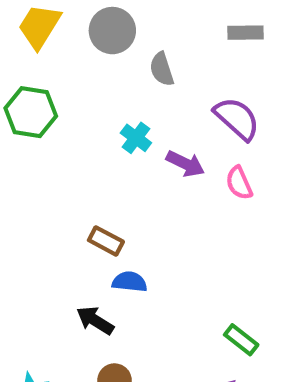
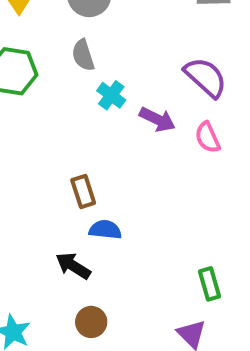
gray semicircle: (162, 69) -> (83, 55), moved
brown rectangle: (106, 241) -> (83, 192), turned 44
green rectangle: (241, 340) -> (210, 284), turned 36

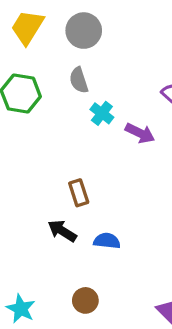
blue semicircle: (105, 230) -> (107, 241), moved
black arrow: (73, 266) -> (62, 231), moved

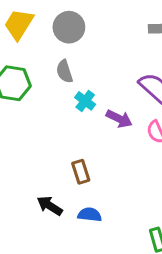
brown rectangle: (79, 193) -> (81, 172), moved

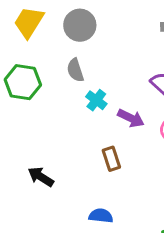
brown rectangle: (81, 172) -> (111, 159), moved
black arrow: (50, 206) -> (41, 177), moved

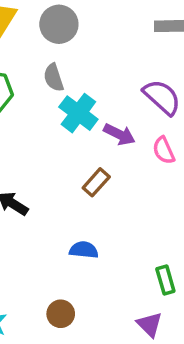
cyan cross: (96, 100) -> (78, 113), size x1.5
brown rectangle: (111, 159) -> (96, 182), turned 60

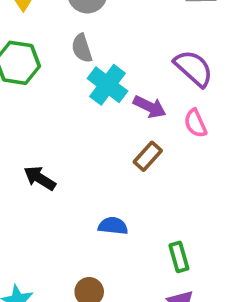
brown rectangle: (96, 182) -> (148, 156), moved
green rectangle: (165, 280) -> (179, 257), moved

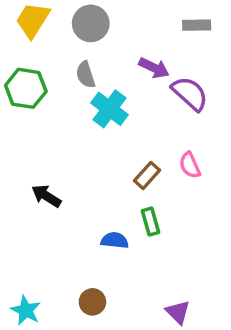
purple arrow: (150, 107) -> (154, 68), moved
pink semicircle: (195, 123) -> (190, 165), moved
green rectangle: (179, 257) -> (151, 222), moved

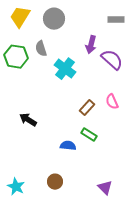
purple arrow: (154, 68) -> (91, 45), turned 78
gray semicircle: (86, 75) -> (41, 49), moved
green rectangle: (151, 222) -> (89, 135), turned -42

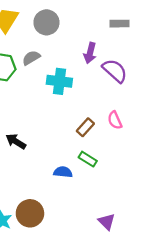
gray semicircle: (41, 49) -> (31, 58), turned 77
cyan cross: (65, 69) -> (59, 81), turned -30
brown circle: (55, 182) -> (30, 213), moved, size x1.5

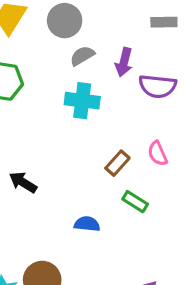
gray semicircle: (31, 58) -> (82, 56), moved
purple semicircle: (115, 71) -> (158, 86), turned 144
green rectangle: (88, 159) -> (135, 202), moved

